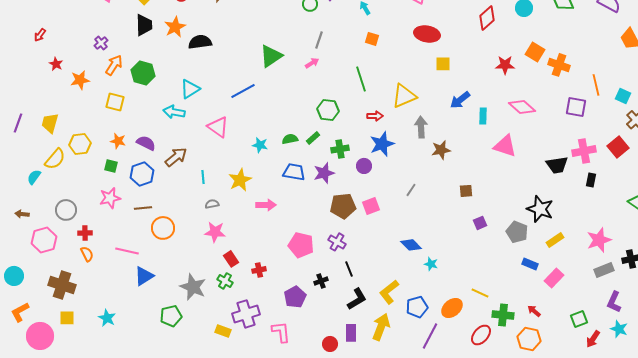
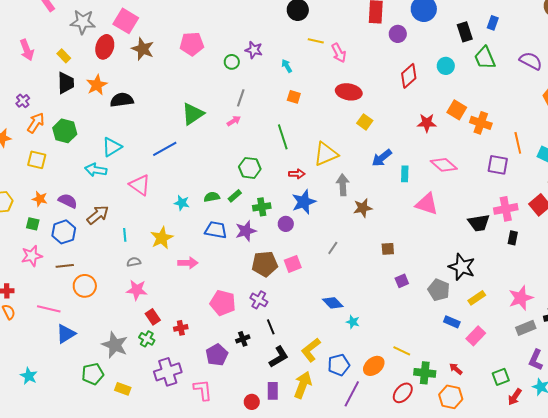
yellow square: (443, 64) -> (365, 122), turned 35
yellow rectangle: (223, 331) -> (123, 389), moved

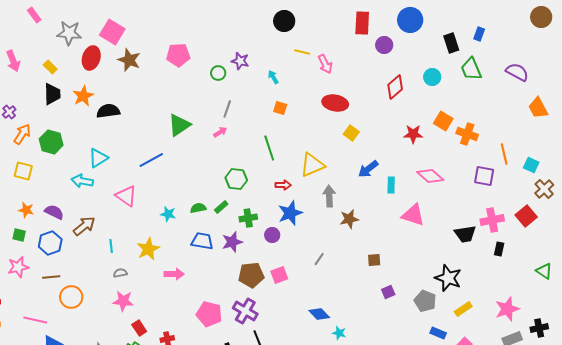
purple cross: (259, 300) -> (245, 311), size x1.4

